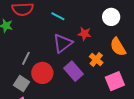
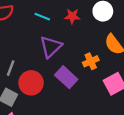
red star: (84, 34) -> (72, 16), moved
orange cross: (96, 59) -> (91, 61), turned 32

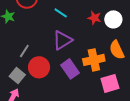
red star: (72, 16) -> (94, 18), moved
orange cross: (91, 61) -> (94, 60), size x1.5

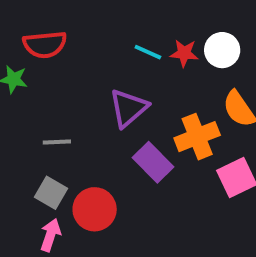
cyan line: (61, 13) -> (148, 52), moved
gray line: (24, 51) -> (57, 142), turned 64
red circle: (39, 67) -> (95, 209), moved

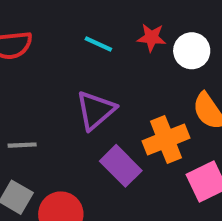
cyan line: (148, 52) -> (98, 44), moved
red star: (184, 53) -> (151, 38), moved

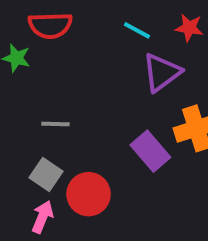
purple triangle: (96, 110) -> (162, 72), moved

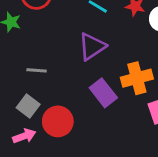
purple triangle: (162, 72) -> (92, 46), moved
pink arrow: (42, 217) -> (24, 136), turned 45

